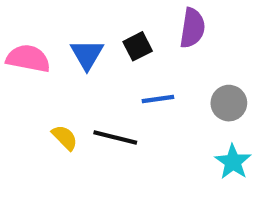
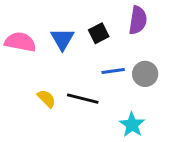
gray circle: (229, 103) -> (145, 74), moved
cyan star: (233, 162) -> (132, 125), moved

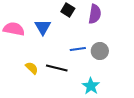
black square: (99, 33) -> (68, 10), moved, turned -32

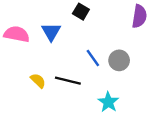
purple semicircle: (95, 14) -> (139, 16), moved
blue line: (78, 49) -> (93, 58), turned 63

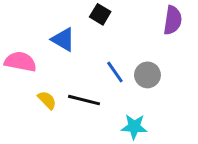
blue triangle: (51, 32) -> (63, 39), turned -30
pink semicircle: (17, 34) -> (20, 62), moved
cyan star: (108, 102) -> (134, 127), turned -30

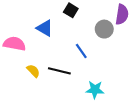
gray circle: (147, 75) -> (104, 29), moved

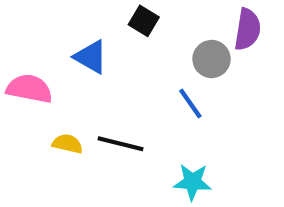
blue line: (81, 51) -> (190, 104), moved
yellow semicircle: (33, 71) -> (67, 144), turned -32

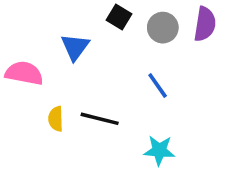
blue triangle: (91, 57) -> (75, 47), turned 36
gray circle: (212, 59) -> (163, 28), moved
yellow semicircle: (67, 144) -> (56, 119), turned -105

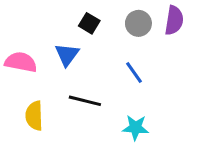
black square: (119, 17) -> (89, 23), moved
blue triangle: (75, 47) -> (67, 55), moved
yellow semicircle: (56, 119) -> (34, 116), moved, size x1.4

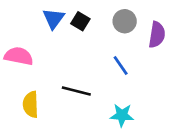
purple semicircle: (174, 20) -> (157, 35), moved
blue triangle: (67, 55) -> (54, 19), moved

